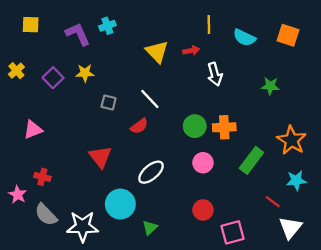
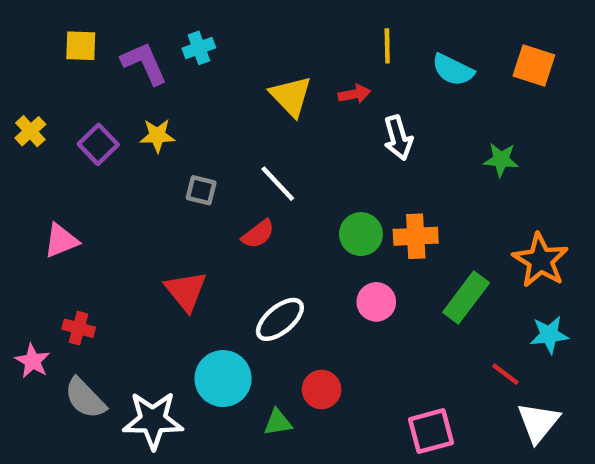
yellow square: (31, 25) -> (81, 46), moved
red circle: (203, 210) -> (322, 389), moved
green triangle: (150, 228) -> (278, 422), turned 35

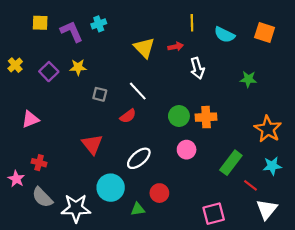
green rectangle: (466, 298) -> (231, 163), moved

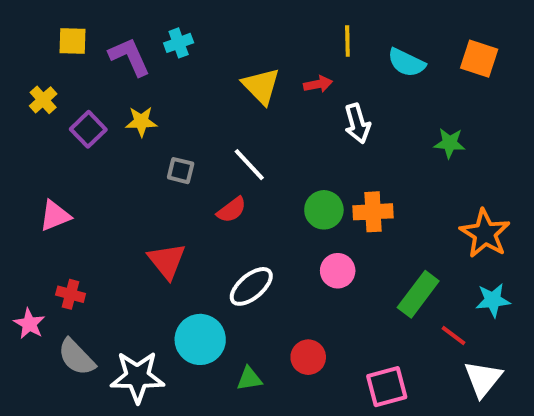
yellow cross: (15, 65) -> (43, 100), moved
red circle: (159, 193) -> (308, 357), moved

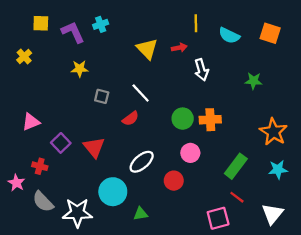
purple square: (88, 129) -> (61, 143), moved
red line: (454, 336) -> (237, 197), moved
red circle: (308, 357) -> (174, 181), moved

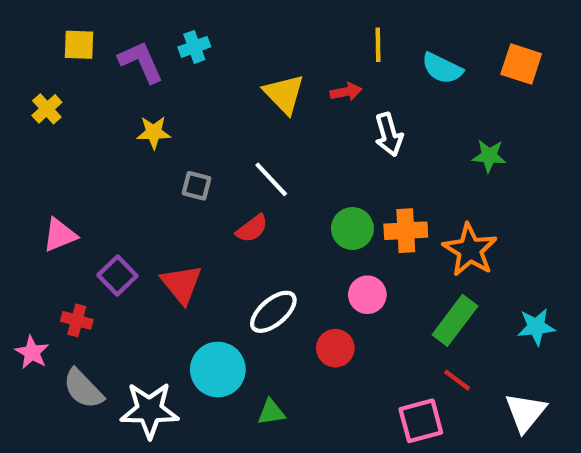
orange star: (273, 132) -> (470, 250), moved

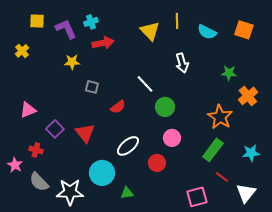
red arrow: (346, 92) -> (103, 43), moved, size x1.5
yellow triangle: (284, 94) -> (150, 31), moved
white line: (271, 179) -> (145, 84), moved
orange cross: (406, 231) -> (248, 96), moved, turned -36
red line: (457, 380) -> (222, 177), moved

